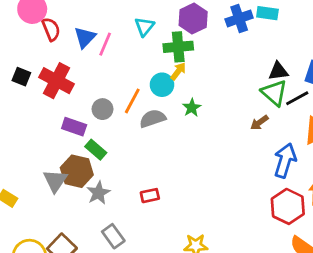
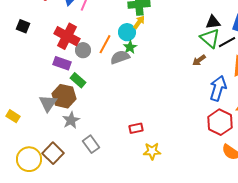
red cross: (57, 81) -> (67, 36), moved
green star: (192, 108) -> (130, 47), moved
gray star: (98, 193) -> (71, 120), moved
red rectangle: (150, 196) -> (136, 128), moved

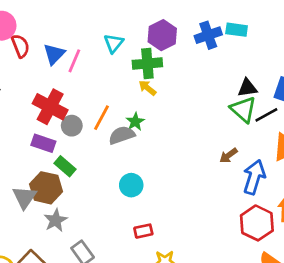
yellow arrow: (139, 22) -> (147, 88), turned -88
cyan circle: (127, 32) -> (131, 185), moved
brown arrow: (199, 60) -> (228, 155), moved

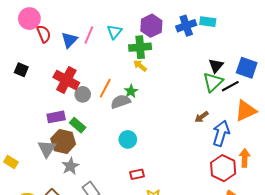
pink line: (74, 61) -> (89, 35), moved
black triangle: (247, 88) -> (216, 66), turned -42
green triangle: (243, 109) -> (213, 82), turned 35
purple rectangle: (43, 143) -> (56, 117), moved, turned -30

